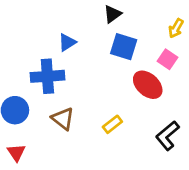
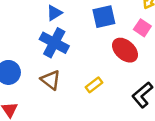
blue square: (124, 47) -> (104, 17), turned -30
blue cross: (47, 76) -> (54, 43), moved, turned 32

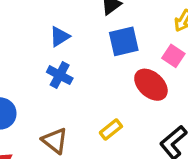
blue cross: (54, 43) -> (60, 75), size x0.7
brown triangle: (51, 80) -> (55, 141), moved

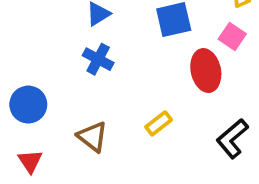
red ellipse: (151, 85) -> (206, 71), turned 36

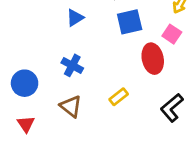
blue cross: (98, 59) -> (72, 65), moved

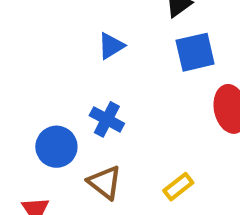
blue circle: (25, 83) -> (56, 147), moved
yellow rectangle: (119, 97) -> (178, 187), moved

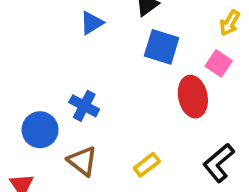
blue triangle: (111, 46) -> (92, 23), moved
blue square: (195, 52) -> (162, 47), turned 30

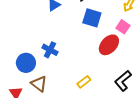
red ellipse: (193, 97) -> (109, 45), turned 55
brown triangle: (82, 161) -> (39, 84), moved

